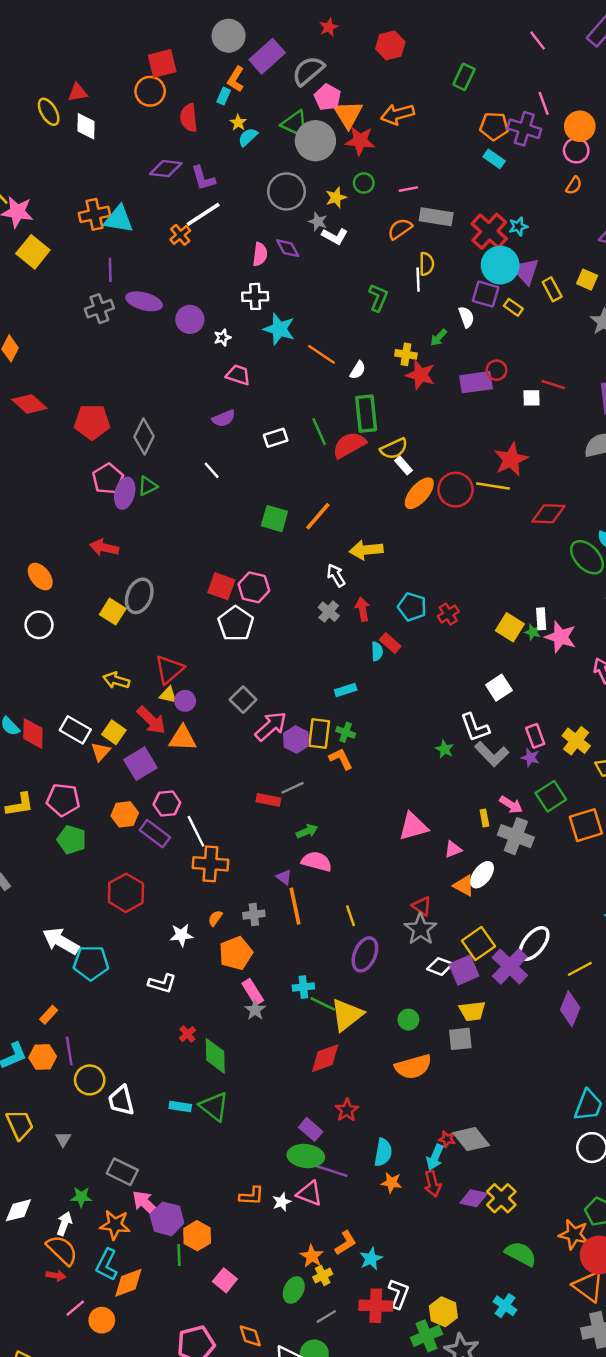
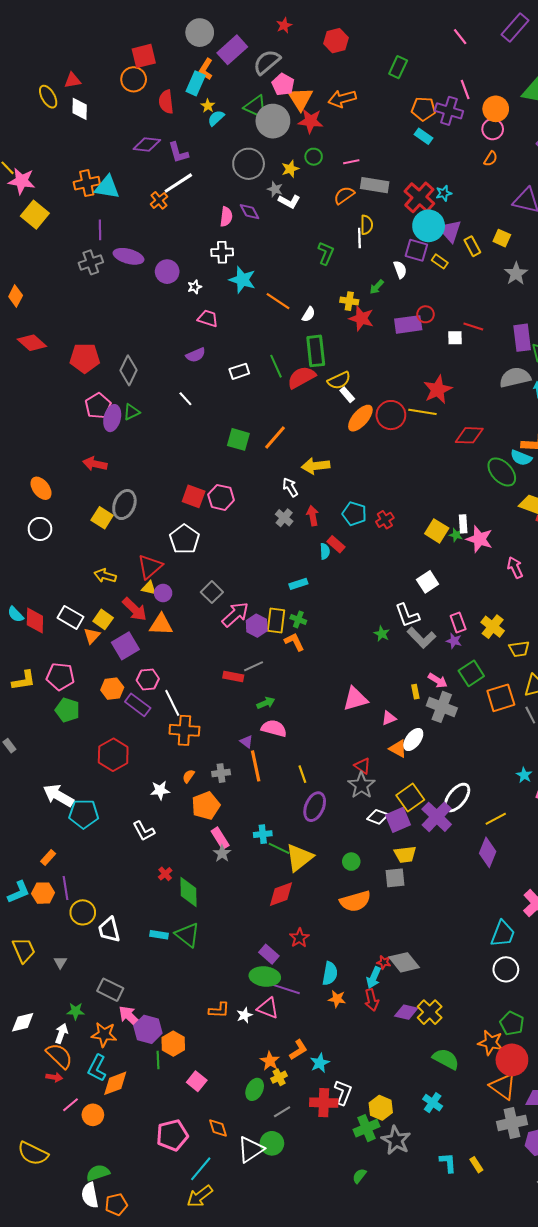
cyan rectangle: (224, 96) -> (196, 83), size x1.6
white pentagon: (236, 624) -> (184, 539), moved
white L-shape: (162, 983) -> (144, 831), turned 45

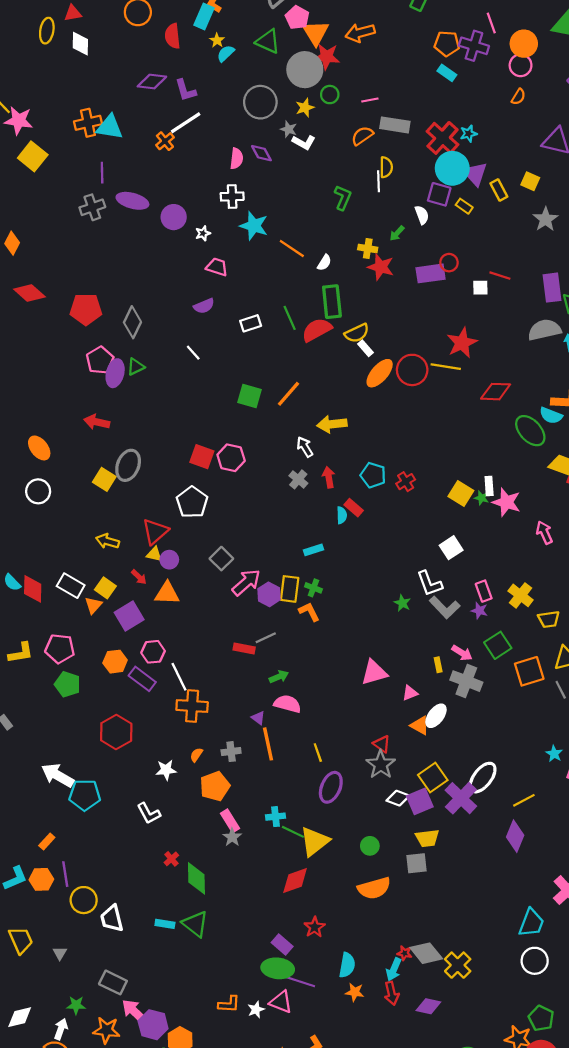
yellow ellipse: (48, 97) -> (47, 31), turned 40
gray circle: (273, 121) -> (305, 70), moved
red arrow: (135, 609) -> (139, 577), size x0.6
yellow cross: (430, 1012) -> (458, 965), moved

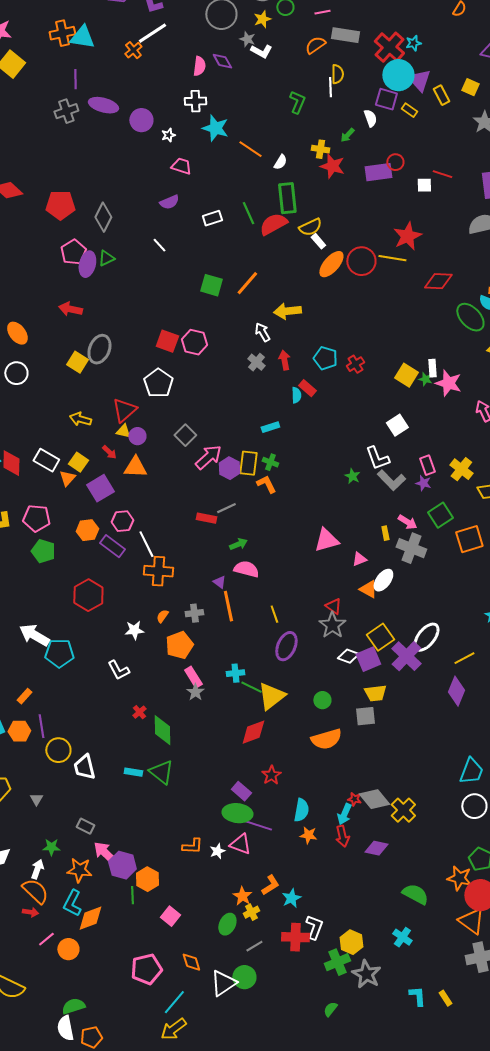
gray rectangle: (113, 982) -> (85, 826), size x0.7

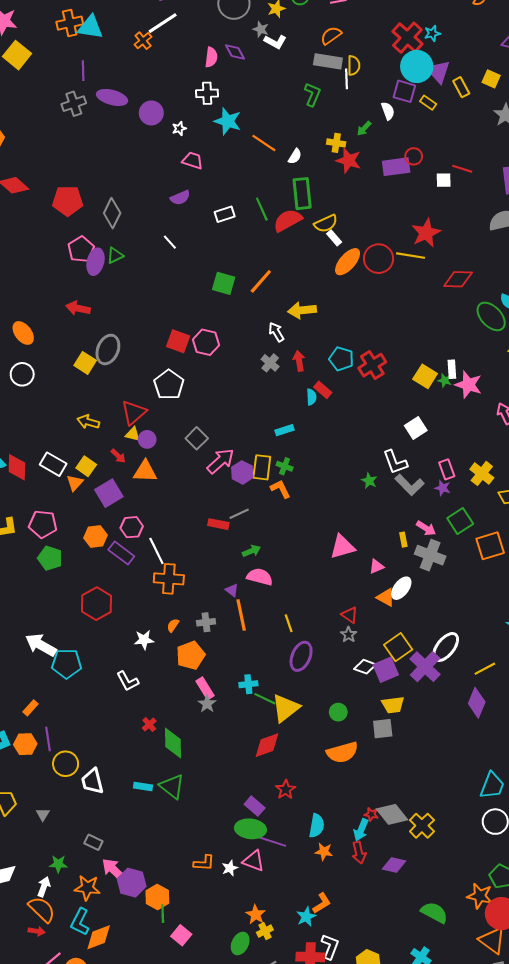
gray rectangle: (345, 35) -> (328, 61), moved
red cross: (355, 364) -> (372, 365), size x1.5
gray star: (332, 625) -> (349, 635), size x0.6
orange L-shape: (270, 885) -> (322, 903), moved
green line: (132, 895) -> (163, 914), moved

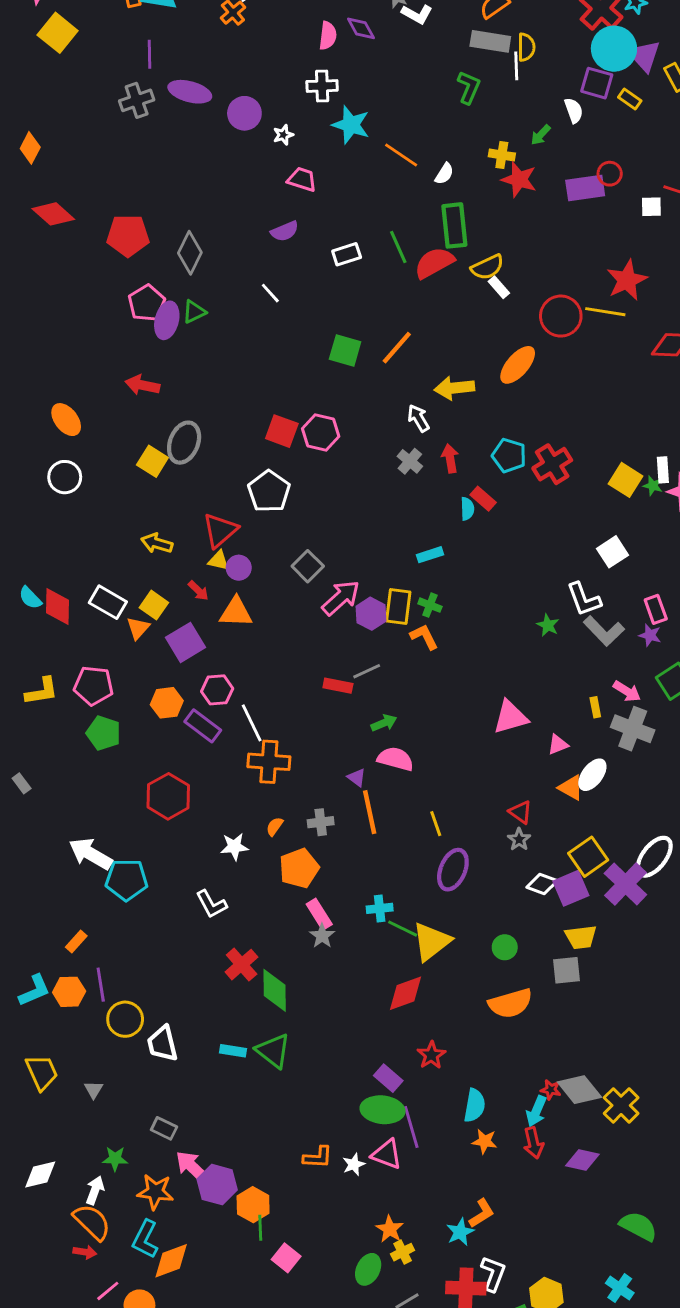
orange ellipse: (348, 262) -> (518, 365), moved
red cross: (149, 724) -> (242, 965), size x1.6
purple line: (271, 841) -> (411, 1127), turned 56

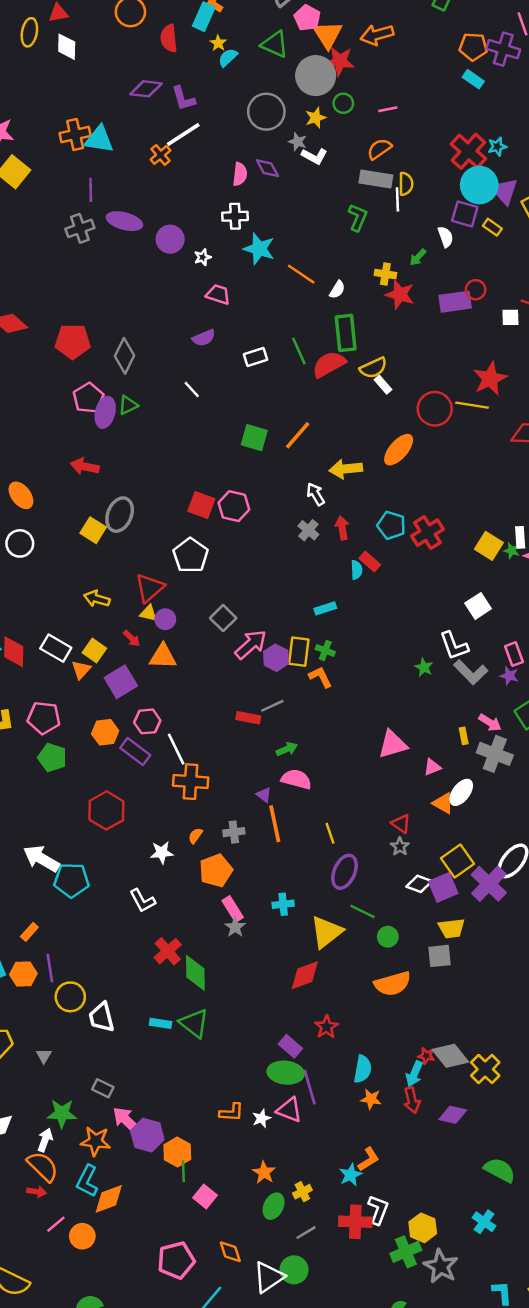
green line: (403, 929) -> (363, 911), moved
green star: (115, 1159) -> (62, 1114), size x1.4
orange star: (390, 1229) -> (264, 1172), moved

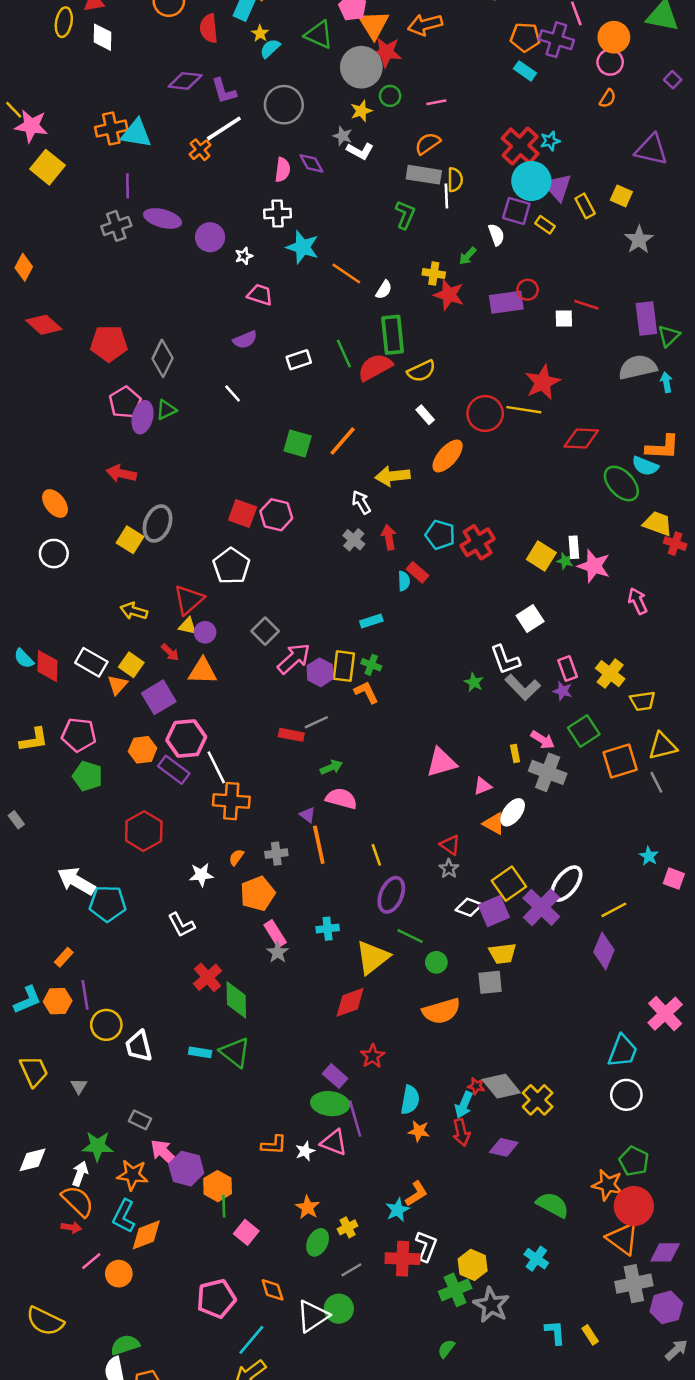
gray circle: (266, 112) -> (284, 105), moved
white rectangle: (383, 385) -> (425, 415), moved
pink hexagon: (147, 721) -> (186, 739), size x1.4

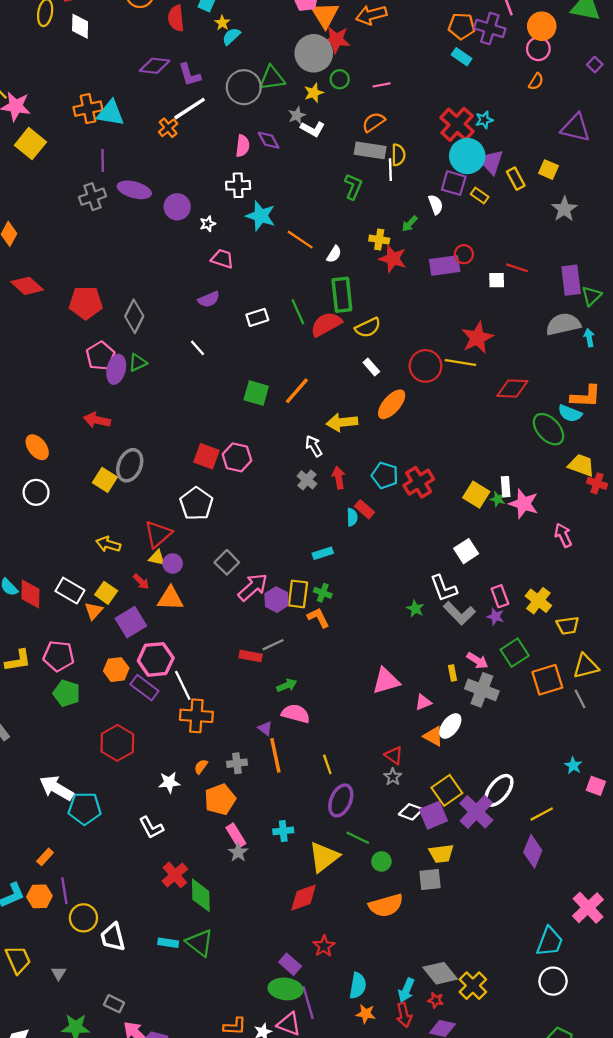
green triangle: (319, 35) -> (272, 78), moved, turned -32
gray star: (343, 136) -> (297, 115), turned 30
red star: (476, 1086) -> (436, 1000), moved

